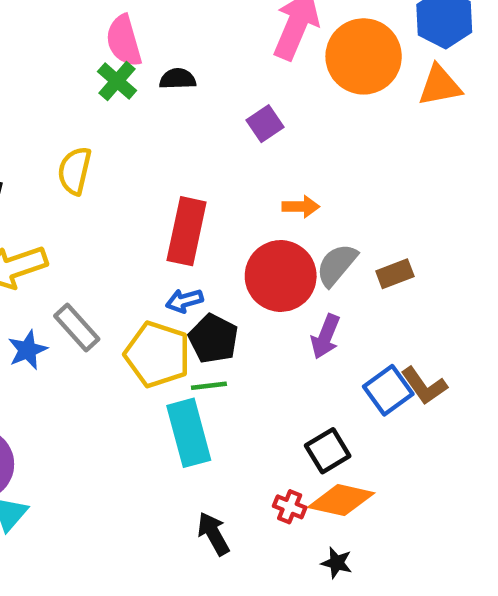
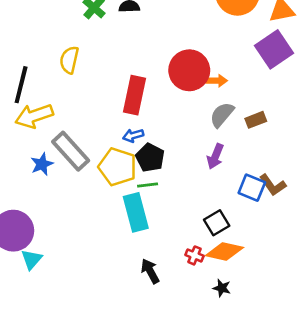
purple square: (265, 124) -> (274, 49), moved, size x1.8
orange arrow: (301, 207) -> (217, 81), moved
red circle: (281, 276) -> (189, 70), moved
gray rectangle: (77, 328) -> (71, 151), size x1.4
blue square: (388, 390) -> (252, 188), turned -32

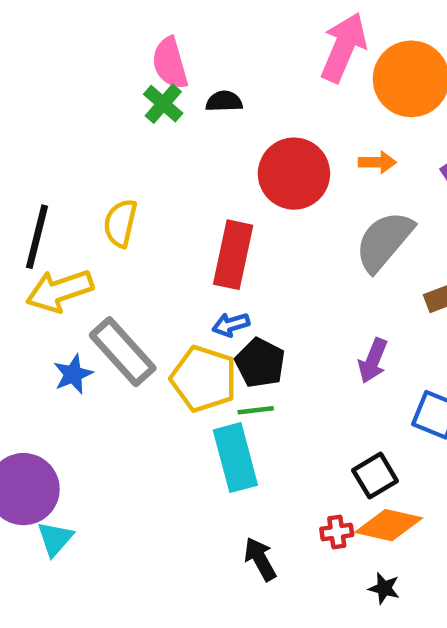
yellow semicircle: (69, 60) -> (120, 223), moved
red circle: (189, 70) -> (294, 174), moved
orange arrow: (217, 81) -> (377, 162), moved
gray semicircle: (222, 115) -> (384, 241), moved, size x1.4
red cross: (194, 255) -> (337, 532), turned -30

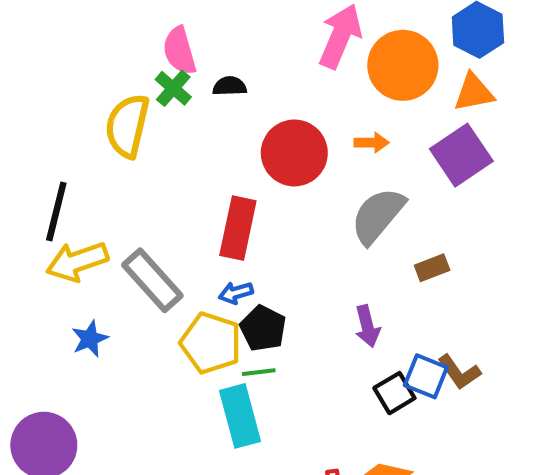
yellow semicircle: (120, 223) -> (127, 126), moved, size x1.4
gray rectangle: (123, 352) -> (152, 280), moved
purple arrow: (373, 361) -> (367, 326), turned -36
black square: (375, 476) -> (394, 393), moved

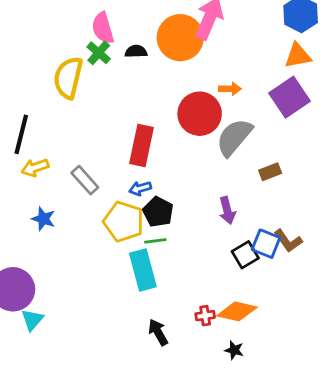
orange circle: (403, 65) -> (180, 38), moved
red circle: (294, 153) -> (200, 114), moved
yellow arrow: (77, 262) -> (35, 168), size x0.7
gray rectangle: (152, 280) -> (85, 180), size x0.7
blue star: (90, 339) -> (43, 219), turned -30

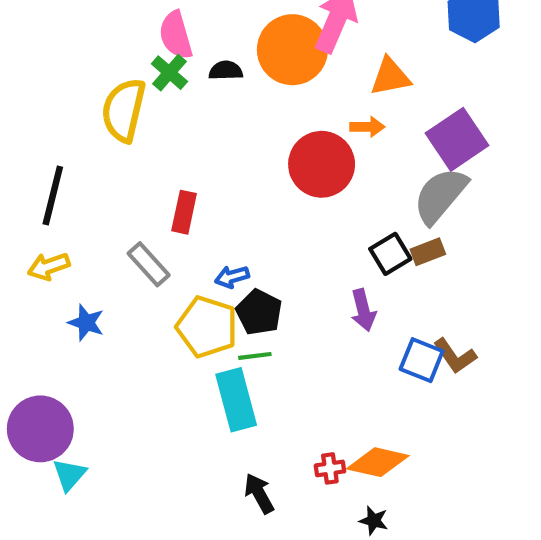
orange triangle: (298, 56) -> (390, 77), moved
gray semicircle: (234, 137) -> (440, 196), moved
red rectangle: (142, 145) -> (184, 212), moved, size x0.7
yellow arrow: (35, 168) -> (49, 266), moved
black square: (245, 255) -> (390, 254), moved

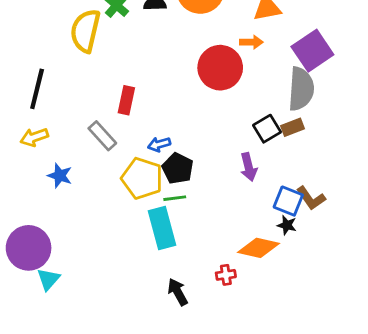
gray semicircle: (440, 196) -> (301, 89), turned 144
orange diamond: (378, 462) -> (258, 248), moved
black star: (374, 521) -> (287, 225), moved

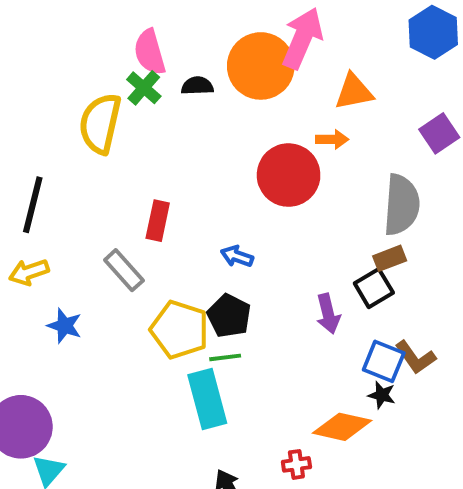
purple square: (312, 51) -> (439, 133), moved, size x0.7
black square: (267, 129) -> (374, 288), moved
blue arrow: (159, 144) -> (237, 256), moved, turned 35

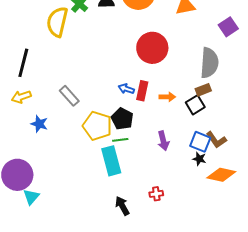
orange arrow: (332, 139) -> (167, 97), moved
red rectangle: (158, 221) -> (142, 91), moved
purple arrow: (328, 314) -> (163, 141), moved
orange diamond: (342, 427) -> (221, 175), moved

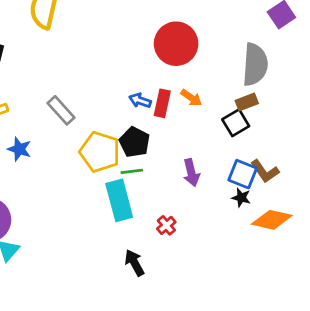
orange arrow: (167, 97) -> (191, 98), moved, turned 35
red cross: (156, 194) -> (166, 225), moved, turned -32

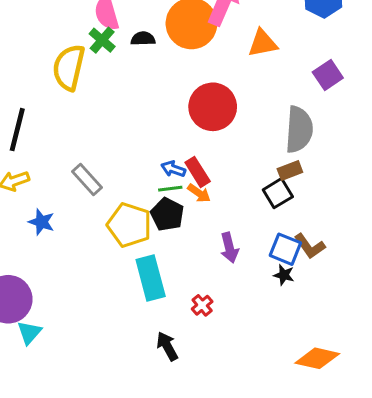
orange arrow: (191, 98) -> (199, 193), moved
red rectangle: (162, 103) -> (198, 172), turned -44
green line: (132, 171) -> (170, 189), moved
orange diamond: (272, 220) -> (317, 358), moved

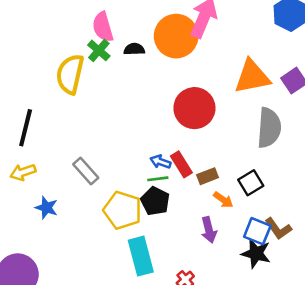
orange triangle: (263, 43) -> (252, 77), moved, size x1.4
brown rectangle: (290, 170) -> (208, 176), moved
orange arrow: (199, 193) -> (223, 200), moved
black star: (284, 275) -> (256, 253), size x1.6

